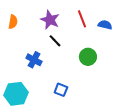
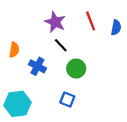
orange semicircle: (13, 22) -> (14, 50), moved
blue semicircle: (105, 25) -> (116, 28), turned 88
green circle: (88, 57) -> (76, 69), moved

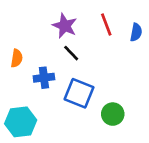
blue cross: (37, 66) -> (44, 78), turned -35
green circle: (76, 69) -> (113, 114), moved
blue square: (67, 100) -> (79, 93), moved, size x1.6

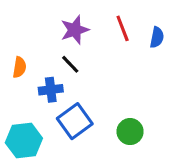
purple star: (65, 26) -> (75, 30), turned 30
black line: (71, 53) -> (70, 64), moved
blue square: (79, 93) -> (75, 121), moved, turned 32

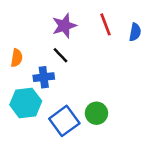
blue square: (75, 121) -> (64, 121), moved
green circle: (130, 132) -> (96, 113), moved
cyan hexagon: (24, 140) -> (26, 103), moved

